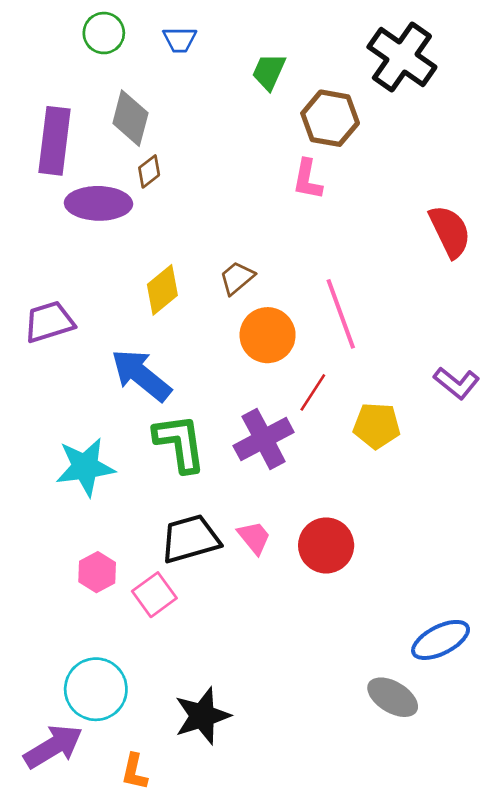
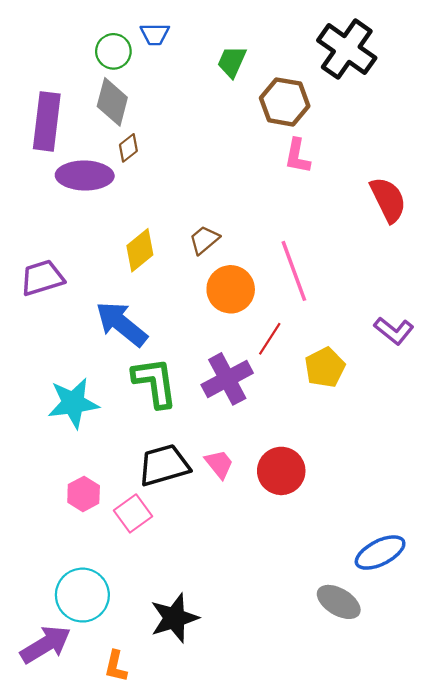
green circle: (104, 33) -> (113, 51), moved
pink L-shape: (307, 179) -> (297, 156), moved
yellow pentagon: (377, 426) -> (325, 367), turned -30

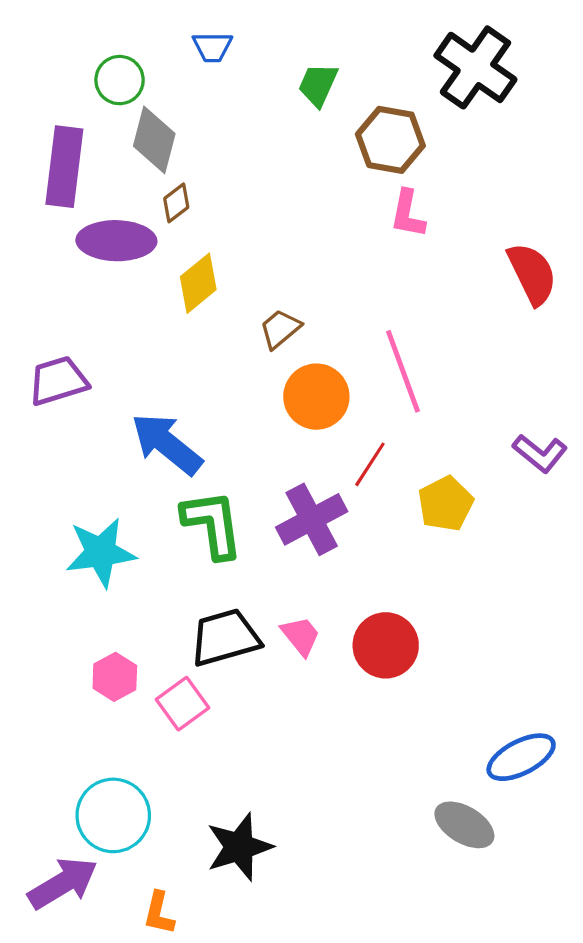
green circle: (113, 51) -> (120, 80), moved
yellow diamond: (140, 250) -> (198, 283), moved

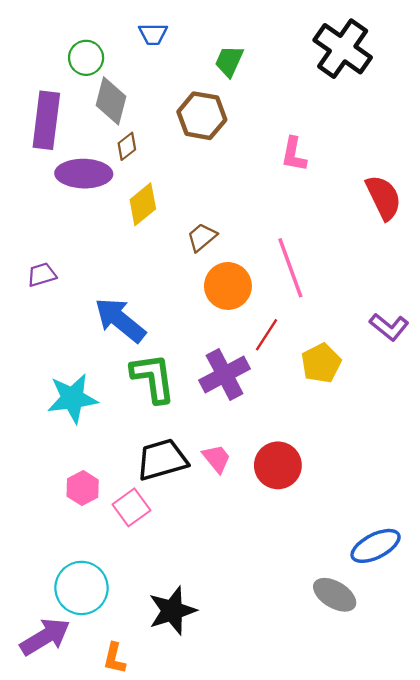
brown hexagon: (390, 140) -> (202, 116), moved
purple trapezoid: (58, 381) -> (42, 275), size x0.7

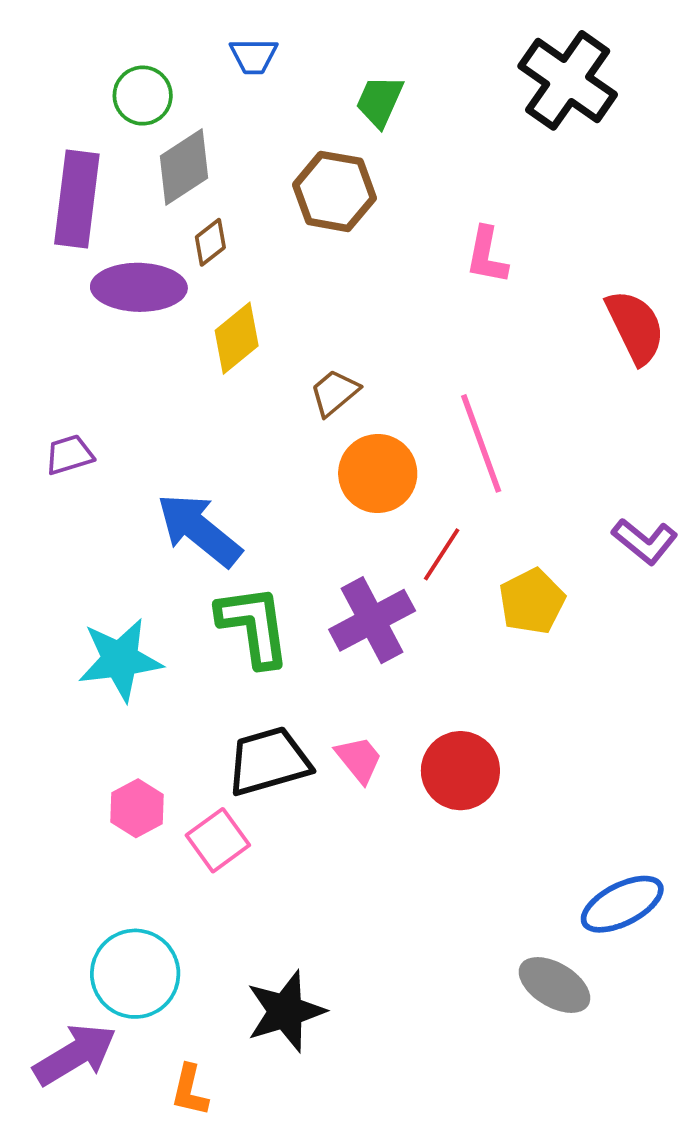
gray diamond: (111, 101) -> (184, 167), turned 42

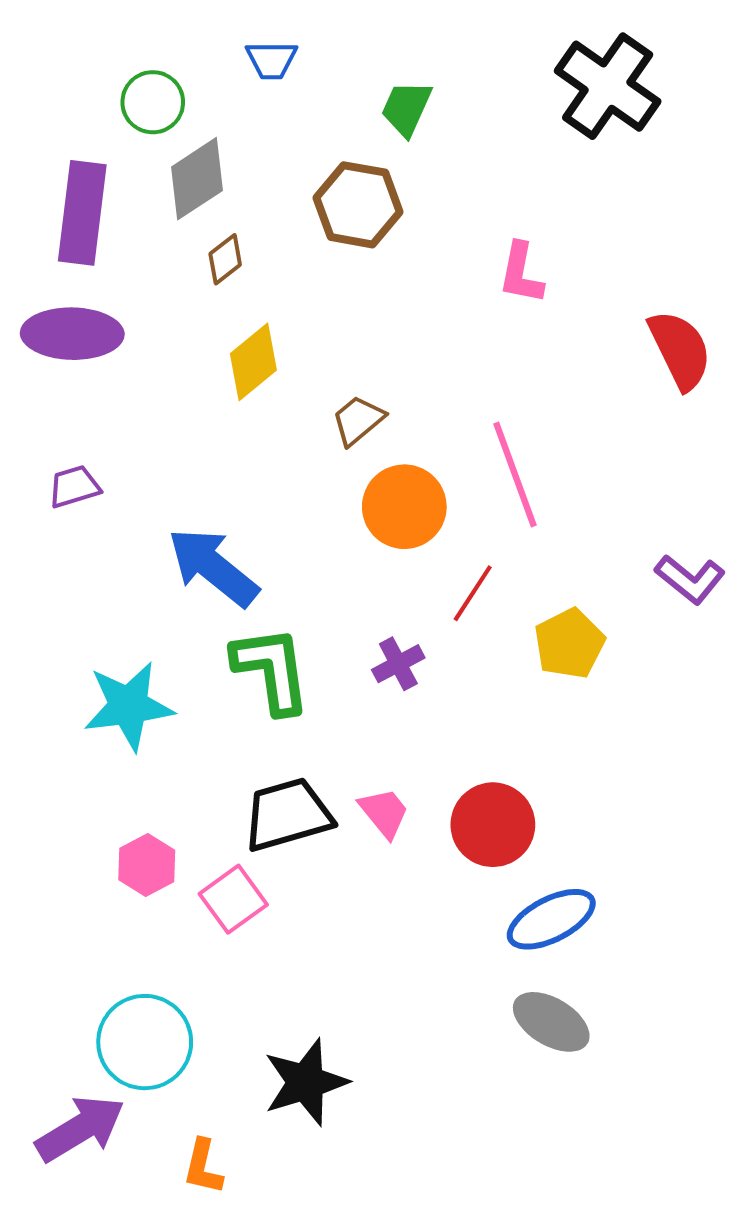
purple ellipse: (139, 287) -> (72, 334), moved
purple cross: (372, 620) -> (398, 664), size x0.6
blue ellipse: (622, 904) -> (551, 919), moved
gray ellipse: (554, 985) -> (551, 1022), moved

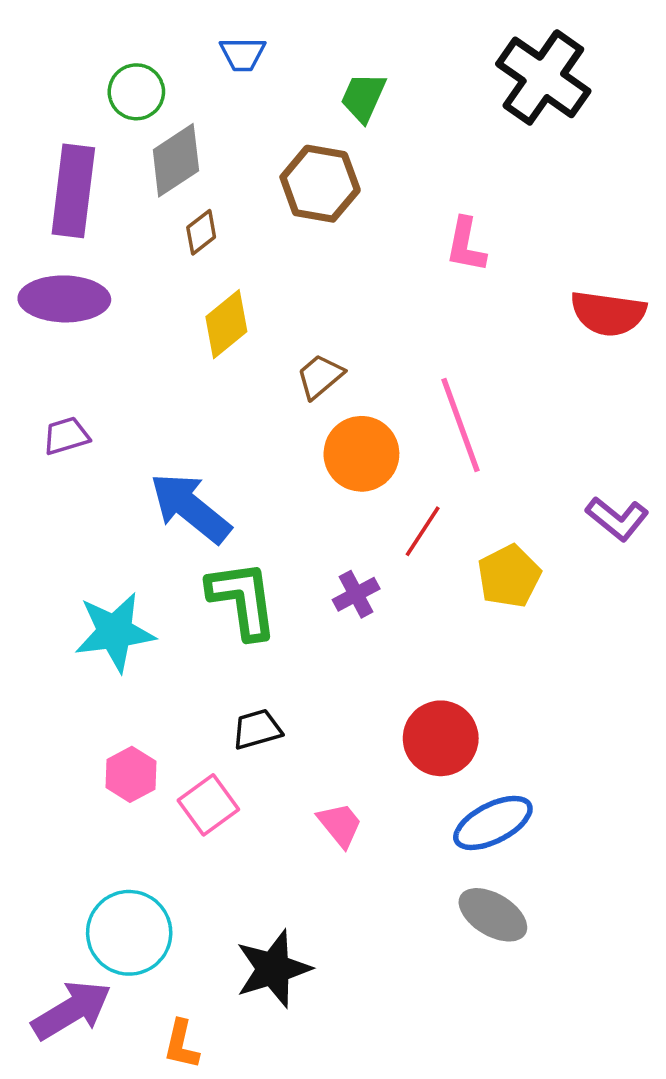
red semicircle: (680, 350) -> (608, 313), turned 124
pink trapezoid: (384, 813) -> (340, 825), moved
black trapezoid: (288, 815) -> (257, 729), size x0.6

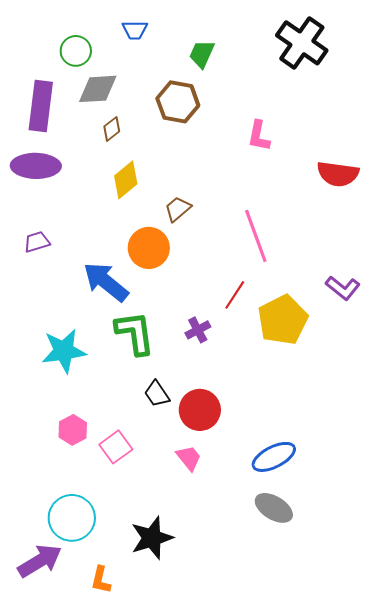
gray diamond: (176, 160) -> (98, 89), turned 30
orange circle: (361, 454) -> (149, 248), moved
yellow pentagon: (509, 576) -> (283, 320), size x1.4
black trapezoid: (257, 729) -> (157, 394), moved, turned -108
red circle: (441, 738) -> (200, 410), moved

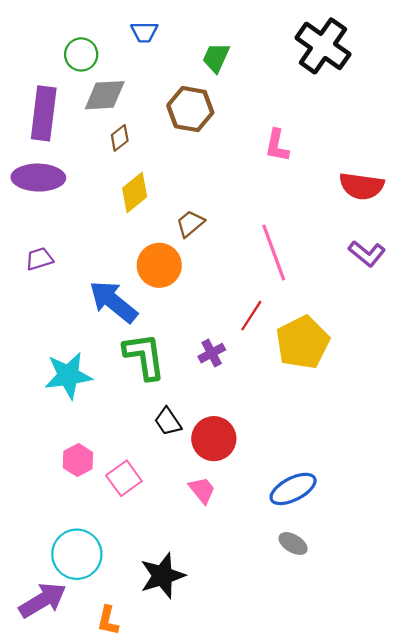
purple L-shape: (343, 288) -> (367, 254), moved
gray ellipse: (274, 508) -> (293, 544), size x0.7

